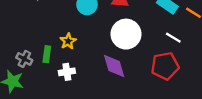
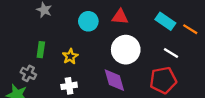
green rectangle: (47, 54) -> (41, 50), moved

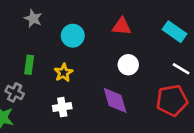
cyan circle: (88, 21) -> (73, 36), moved
white circle: (126, 50) -> (128, 65), size x0.6

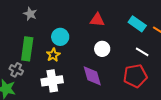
cyan circle: (73, 36) -> (60, 37), moved
green rectangle: (29, 65) -> (27, 49), size x1.6
white cross: (62, 107) -> (52, 81), size x1.5

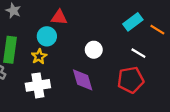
red triangle: (97, 20) -> (59, 17), moved
cyan rectangle: (137, 24) -> (133, 22), turned -72

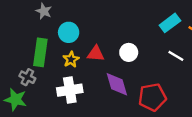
red triangle: (59, 17) -> (96, 54), moved
cyan circle: (47, 36) -> (69, 32), moved
red pentagon: (131, 80) -> (152, 97), moved

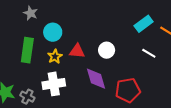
gray cross: (27, 77) -> (27, 97), moved

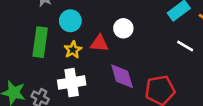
white circle: (107, 50) -> (123, 28), moved

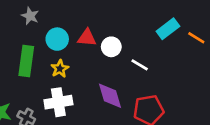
red triangle: (99, 43) -> (87, 38), moved
white line: (185, 46) -> (140, 65), moved

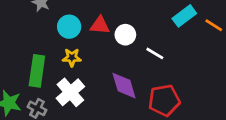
green rectangle: (26, 61) -> (37, 71), moved
yellow star: (60, 69) -> (72, 57), turned 30
white cross: (58, 102) -> (70, 92), turned -32

